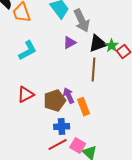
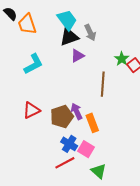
gray arrow: (82, 21) -> (90, 33), size x0.7
black triangle: (98, 44) -> (69, 37), moved
blue cross: (62, 127) -> (69, 144), turned 35
pink square: (78, 146) -> (86, 149), moved

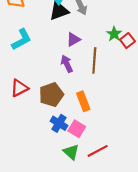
purple triangle: (78, 56) -> (73, 39), moved
purple arrow: (77, 111) -> (67, 64), moved
red line: (65, 163) -> (98, 151), moved
green triangle: (99, 171) -> (71, 152), moved

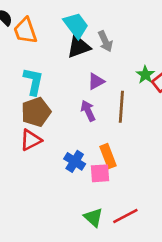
cyan L-shape: (21, 39) -> (33, 81), turned -50
brown pentagon: (51, 95) -> (36, 112), moved
blue cross: (59, 123) -> (75, 161), moved
pink square: (77, 129) -> (100, 173), moved, turned -35

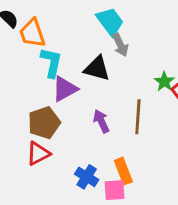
cyan trapezoid: (76, 25) -> (110, 21), moved
black triangle: (79, 47) -> (97, 68), moved, turned 35
cyan L-shape: (33, 81) -> (51, 62), moved
purple triangle: (96, 81) -> (65, 89), moved, size x1.4

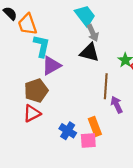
black triangle: (97, 68) -> (89, 52), moved
purple arrow: (101, 121) -> (117, 105), moved

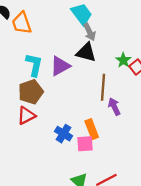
cyan L-shape: (42, 46) -> (34, 65), moved
purple triangle: (51, 66) -> (60, 66), moved

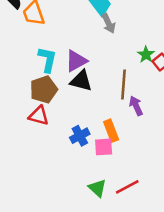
black triangle: (86, 52) -> (81, 81), moved
red triangle: (26, 116) -> (39, 116), turned 42
blue cross: (64, 134) -> (80, 136), turned 30

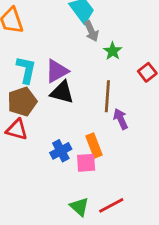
green star: (146, 55) -> (113, 51), moved

